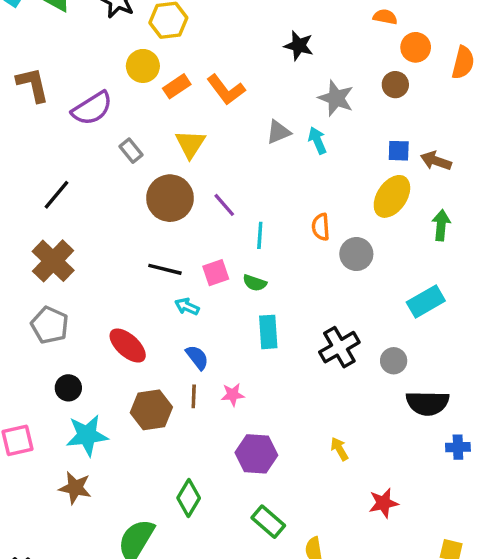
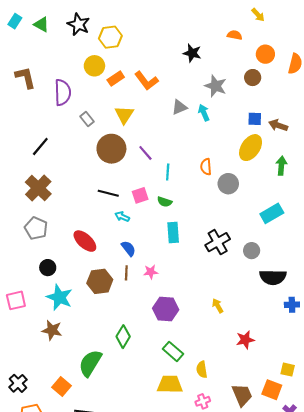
orange semicircle: (385, 17) -> (235, 35), moved
purple semicircle: (92, 108) -> (63, 92), turned -60
cyan star: (87, 435) -> (59, 297), turned 30

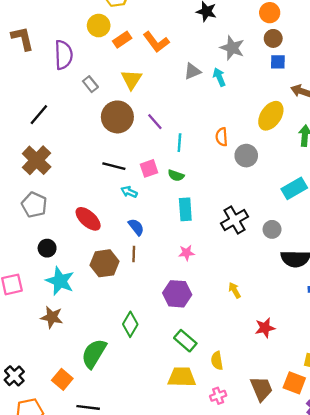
orange circle: (265, 54) -> (270, 13), moved
blue square: (255, 119) -> (278, 62), moved
pink star: (151, 272) -> (186, 253), moved

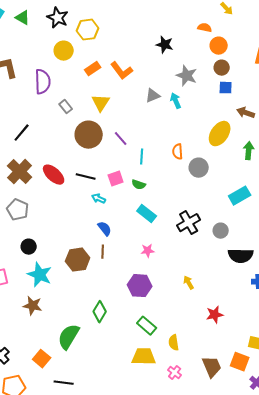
yellow circle: (99, 26) -> (64, 51), moved
cyan rectangle: (185, 209) -> (147, 214), turned -48
red ellipse: (88, 219) -> (54, 175), moved
pink cross: (218, 396) -> (175, 373), turned -32

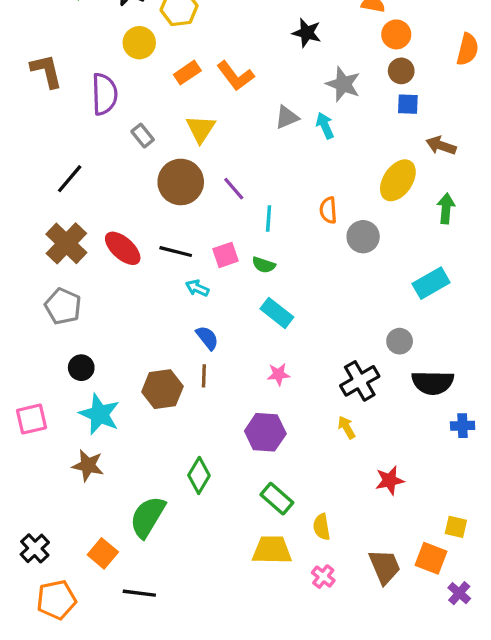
black cross: (189, 223) -> (360, 381), moved

